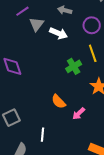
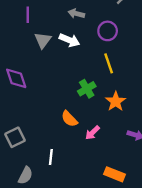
purple line: (22, 11) -> (28, 15), turned -56
gray triangle: (36, 24) -> (43, 40), moved
green cross: (74, 66) -> (87, 89), moved

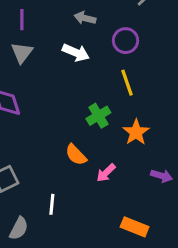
gray triangle: (43, 40) -> (22, 53), moved

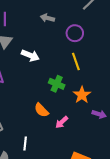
white arrow: (76, 53) -> (30, 55), moved
green cross: (98, 116) -> (57, 84), turned -35
purple arrow: (162, 176) -> (99, 114), moved

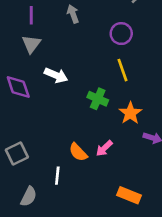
gray arrow: (47, 18) -> (73, 14), moved, turned 56
white arrow: (30, 55) -> (56, 75), moved
orange semicircle: (41, 110) -> (78, 152), moved

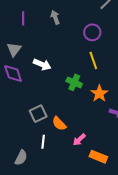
gray triangle: (31, 44) -> (14, 49), moved
pink arrow: (104, 148) -> (79, 140), moved
gray square: (17, 154) -> (38, 114), moved

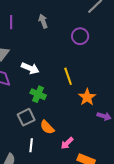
yellow line: (93, 60) -> (68, 76), moved
green cross: (74, 82) -> (38, 94), moved

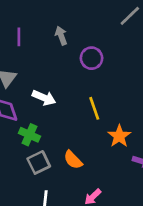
purple circle: (80, 36) -> (91, 58), moved
green cross: (38, 94) -> (29, 135), moved
orange semicircle: (47, 127) -> (73, 160), moved

